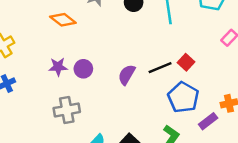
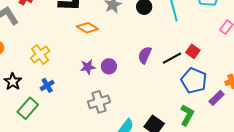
purple semicircle: (127, 75) -> (145, 55), moved

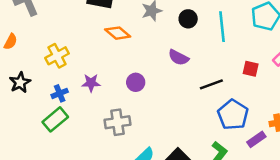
red square: (193, 51) -> (251, 69), moved, turned -32
purple semicircle: (145, 55) -> (179, 57), moved, turned -96
purple star: (88, 67) -> (91, 83), moved
green rectangle: (28, 108) -> (55, 119), moved

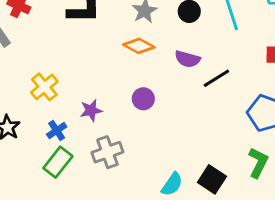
orange diamond: (118, 33) -> (139, 46), moved
black line: (211, 84) -> (216, 78), moved
gray cross: (118, 122) -> (107, 152), moved

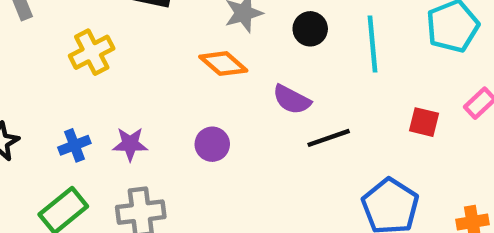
yellow cross: (44, 87) -> (92, 52), moved
blue cross: (57, 131) -> (74, 145), moved

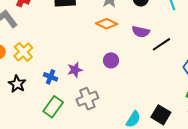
yellow cross: (92, 52) -> (23, 52), moved
blue cross: (74, 145) -> (51, 77), turned -32

